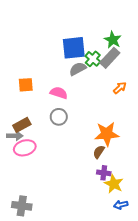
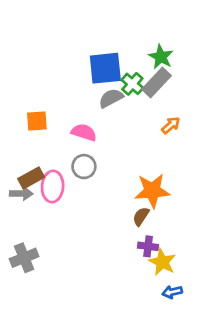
pink ellipse: (25, 148) -> (53, 186), moved, turned -70
gray cross: (22, 206) -> (24, 258), moved, turned -30

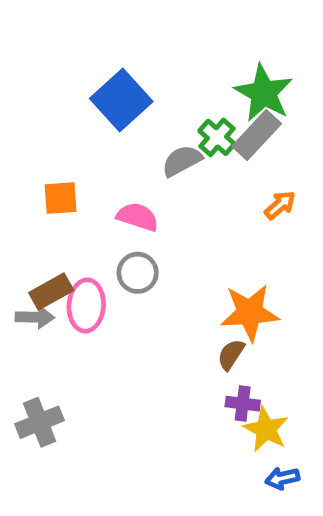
green star: (161, 57) -> (264, 93), size x1.4
blue square: (105, 68) -> (121, 100), moved, turned -36

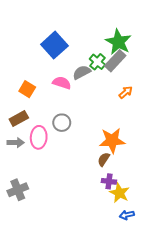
orange square: (61, 198) -> (27, 89), turned 35
pink semicircle: (138, 217) -> (62, 83), moved
brown rectangle: (51, 291) -> (19, 118), moved

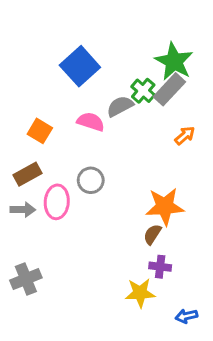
yellow star: (119, 193) -> (140, 293), moved, turned -30

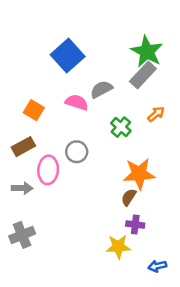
green cross: (143, 91) -> (121, 127), moved
gray arrow: (23, 210) -> (22, 188), moved

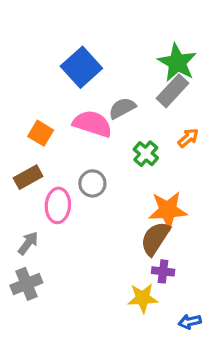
pink semicircle: (77, 102) -> (92, 124), size x1.4
gray arrow: (22, 188) -> (28, 243), moved, turned -54
brown semicircle: (129, 197) -> (155, 238), size x1.6

